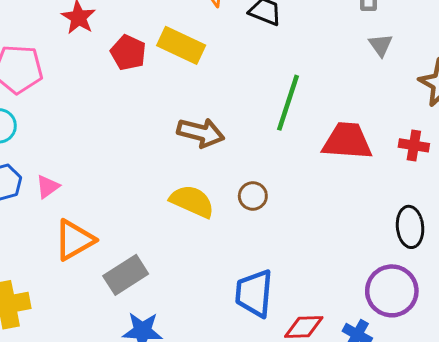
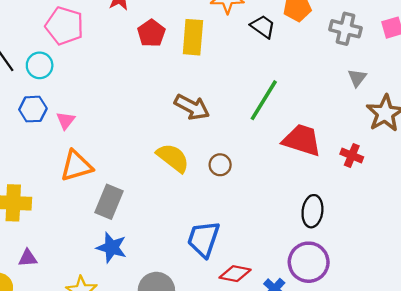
yellow rectangle: (181, 45) -> (193, 37), turned 56
gray triangle: (381, 45) -> (357, 78), moved
pink triangle: (48, 187) -> (66, 120), turned -30
black ellipse: (410, 227) -> (312, 211), moved
gray rectangle: (126, 275) -> (109, 202), turned -48

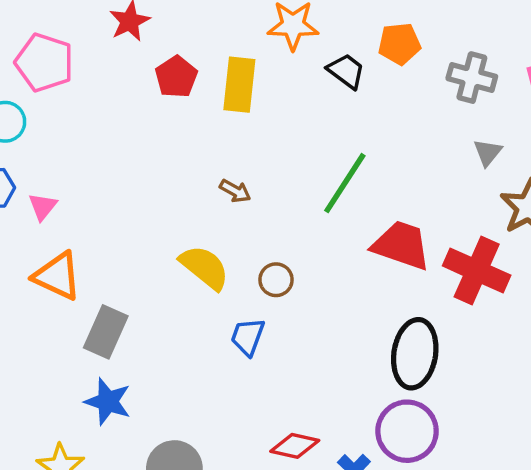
brown arrow: (192, 107) -> (235, 191), size x0.6
red cross: (352, 156) -> (477, 271), size x1.8
orange triangle: (76, 166) -> (57, 276), turned 40
black ellipse: (312, 211) -> (415, 354), size x1.4
blue trapezoid: (203, 239) -> (248, 337), moved, size x0.7

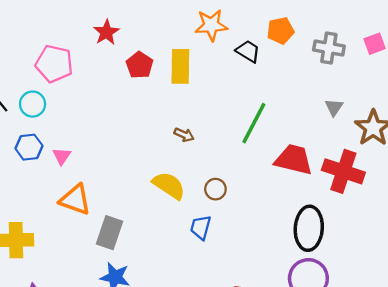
gray triangle: (488, 153) -> (334, 107), moved

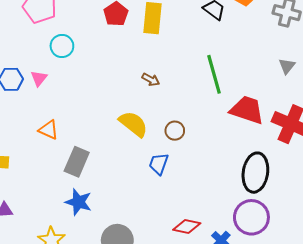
cyan circle: (33, 104) -> (62, 46), moved
green line: (254, 123) -> (214, 74), turned -48
pink triangle: (62, 156) -> (39, 78), moved
orange triangle: (75, 200) -> (48, 130), size x0.7

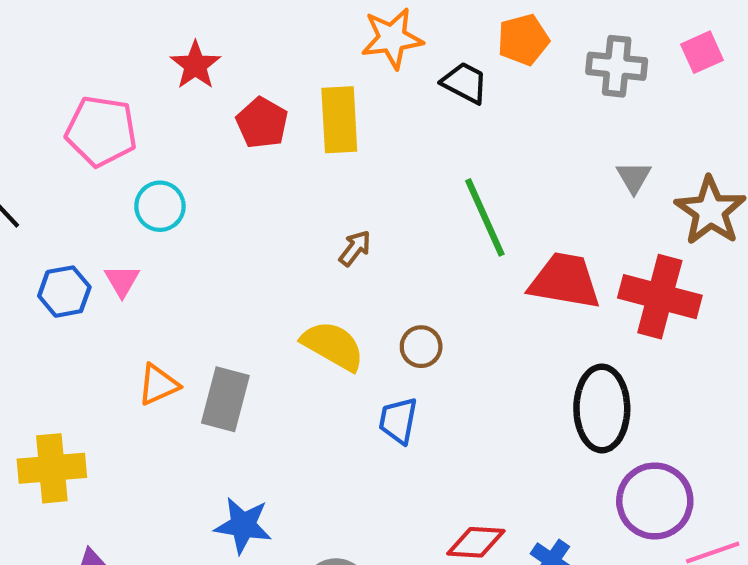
brown arrow: (151, 80) -> (355, 248), turned -72
orange triangle: (48, 130) -> (158, 385), turned -40
gray rectangle: (77, 162) -> (225, 399), moved
purple circle: (251, 217) -> (655, 501), moved

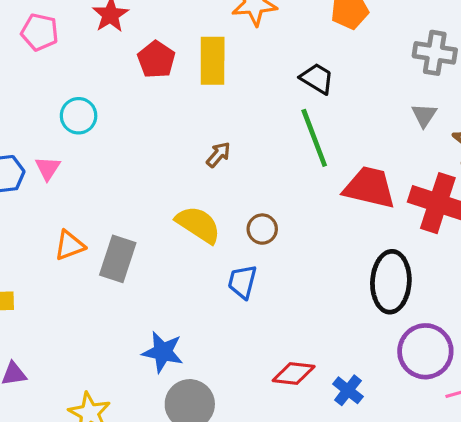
gray cross: (617, 66) -> (435, 53), moved
black trapezoid: (465, 83) -> (317, 79), moved
pink pentagon: (101, 131) -> (40, 32), moved, size x0.7
blue star: (243, 525) -> (163, 352), moved

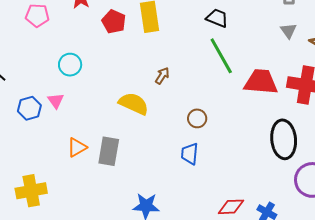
yellow semicircle: (198, 225) -> (134, 104), moved

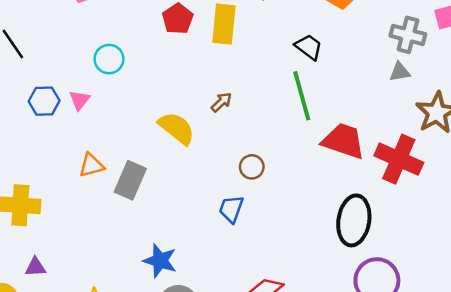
gray triangle: (288, 31) -> (400, 72), moved, turned 42

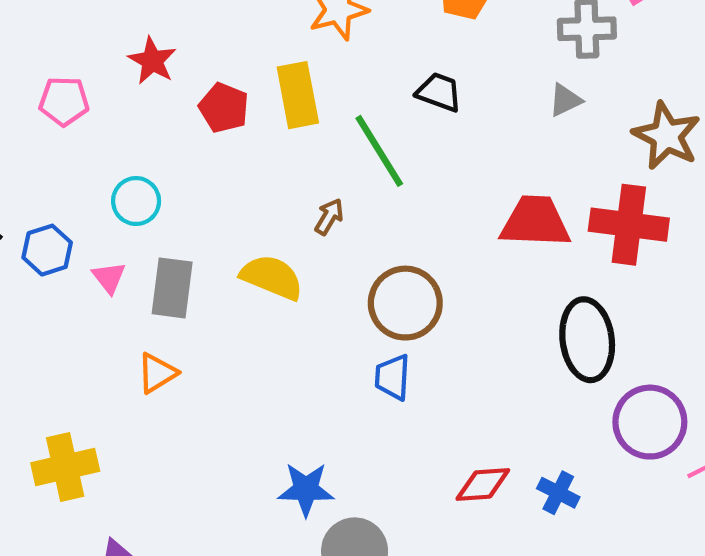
gray triangle: (400, 72) -> (565, 100), moved
green line: (302, 96) -> (379, 151), moved
blue hexagon: (44, 101) -> (47, 250), moved
brown circle: (252, 167) -> (405, 303), size x1.8
gray rectangle: (130, 180) -> (172, 288), moved

